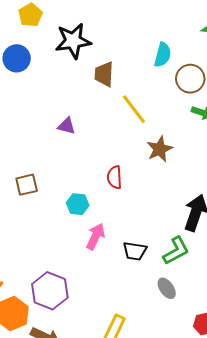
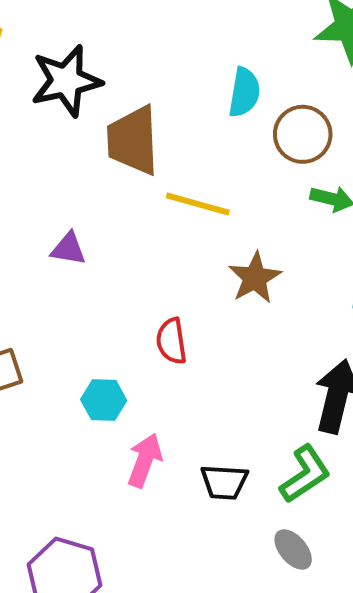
brown trapezoid: (104, 74) -> (133, 140), size x1.4
yellow line: (134, 109) -> (198, 204), turned -32

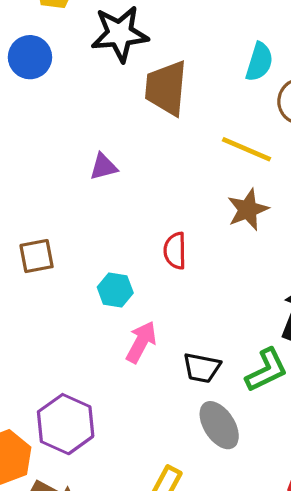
yellow line: (198, 204) -> (246, 149), moved
purple triangle: (68, 249) -> (103, 167), turned -32
gray ellipse: (293, 550) -> (219, 425), moved, size x1.4

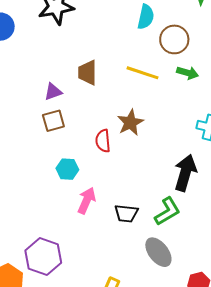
brown trapezoid: (166, 88) -> (87, 73), moved, size x0.7
brown star: (248, 210) -> (130, 123), moved
brown square: (37, 256) -> (53, 121), moved
gray ellipse: (219, 425) -> (158, 252), moved

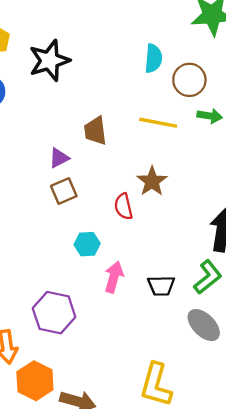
purple hexagon: (43, 257) -> (54, 313), moved

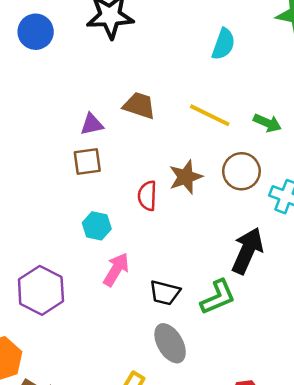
brown circle: (189, 80) -> (241, 171), moved
brown trapezoid: (95, 131) -> (139, 106), turned 100
gray ellipse: (204, 325) -> (170, 343), moved

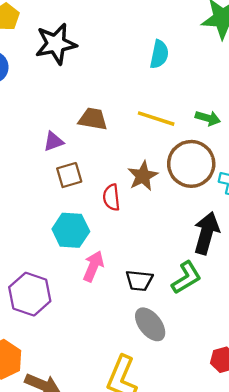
brown square: (87, 161) -> (69, 175), moved
brown circle: (241, 171) -> (191, 164), size x1.4
cyan hexagon: (97, 226) -> (71, 230), size x1.4

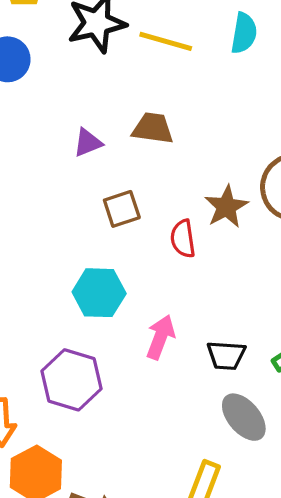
yellow line: (156, 119) -> (166, 41), moved
purple triangle: (54, 142) -> (88, 143), moved
cyan hexagon: (71, 230) -> (99, 293), moved

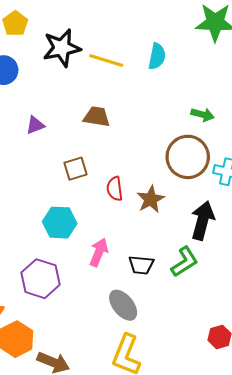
purple triangle: (88, 143) -> (35, 125), moved
brown star: (226, 207) -> (151, 199), moved
gray ellipse: (244, 417) -> (123, 305), moved

